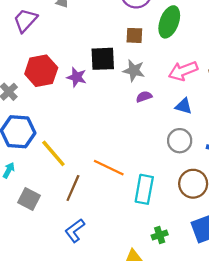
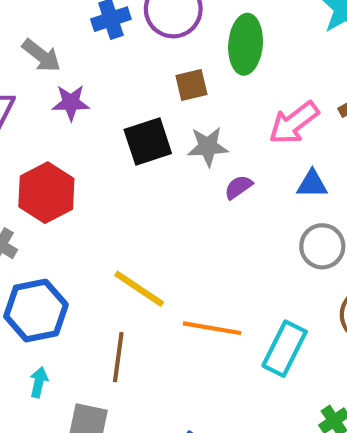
purple star: (77, 77) -> (71, 103), moved
yellow line: (53, 153) -> (139, 289), moved
brown line: (73, 188) -> (118, 357), moved
cyan rectangle: (144, 189) -> (285, 349), turned 32

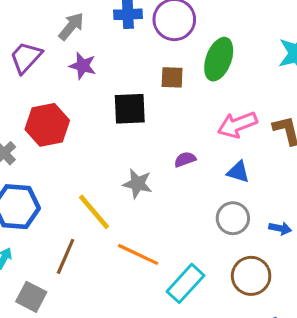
gray arrow: (41, 56) -> (71, 26), turned -104
gray star: (208, 147) -> (137, 184), moved

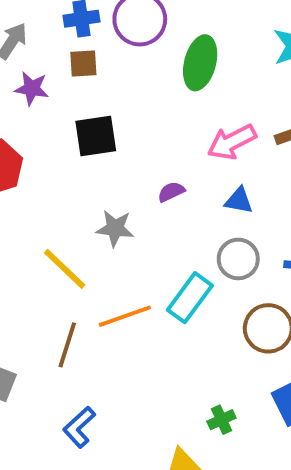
brown square: (172, 77) -> (83, 64), moved
orange line: (138, 254) -> (125, 316), turned -39
brown line: (66, 256) -> (67, 345), moved
cyan rectangle: (186, 283) -> (190, 298), moved

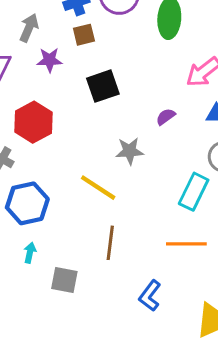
orange line: (125, 316) -> (186, 244), moved, turned 30
blue L-shape: (79, 427) -> (150, 296), moved

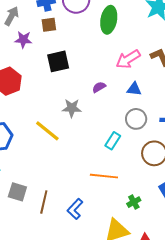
cyan rectangle: (194, 192) -> (113, 141), size x0.7
brown line: (110, 243) -> (44, 202), moved

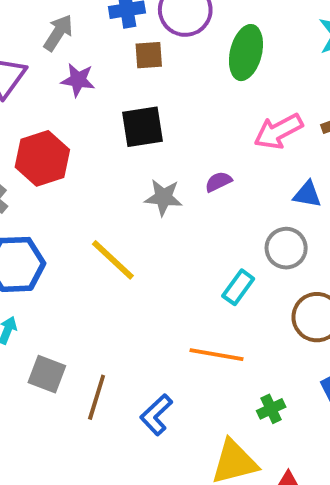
brown square: (49, 25) -> (149, 55), moved
blue triangle: (134, 89) -> (307, 194), moved
gray star: (72, 108) -> (163, 197), moved

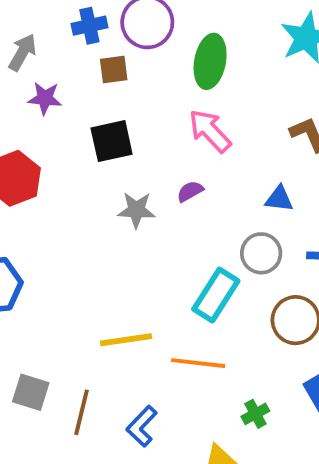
pink arrow: (278, 131) -> (210, 131), moved, turned 78
yellow line: (113, 260) -> (126, 340), moved, turned -48
cyan rectangle: (238, 287) -> (216, 295), size x1.5

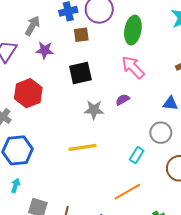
cyan rectangle: (216, 295) -> (137, 155), size x0.6
yellow line: (126, 340) -> (83, 147), moved
orange line: (198, 363) -> (127, 192), turned -36

